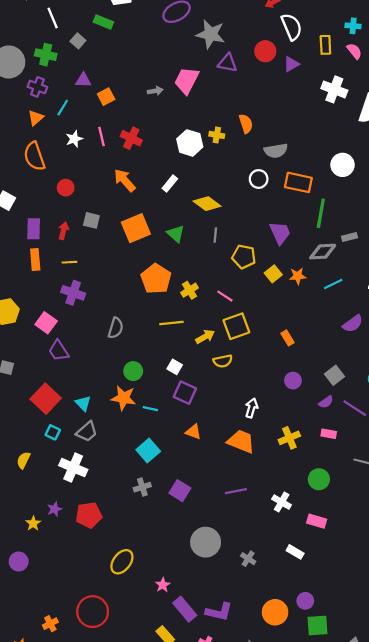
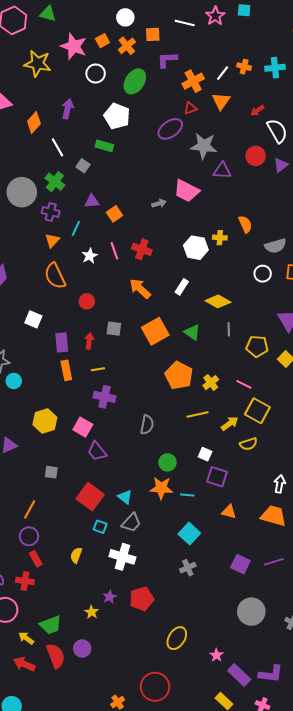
green cross: (46, 55) -> (55, 182), turned 30
pink trapezoid: (187, 80) -> (187, 191), turned -84
yellow square: (236, 326) -> (257, 411), turned -35
purple square: (180, 491) -> (240, 564), moved

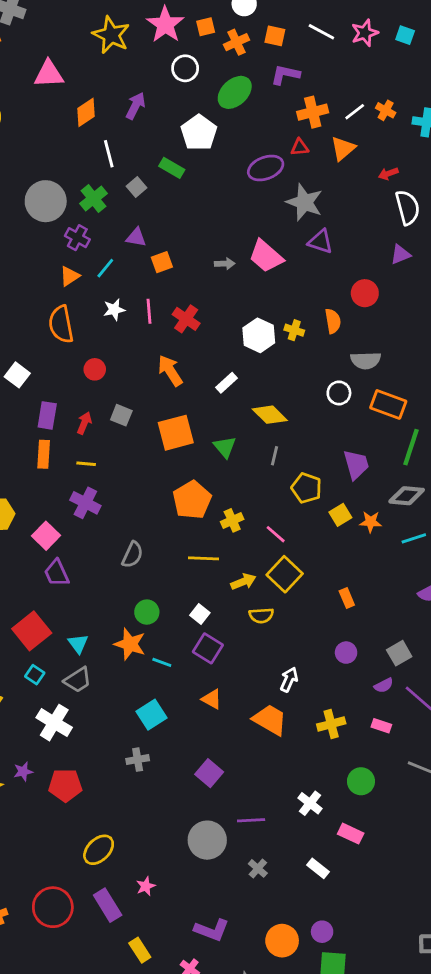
red circle: (256, 156) -> (365, 293), moved
purple line: (274, 562) -> (251, 820), moved
purple rectangle: (239, 675) -> (108, 905), moved

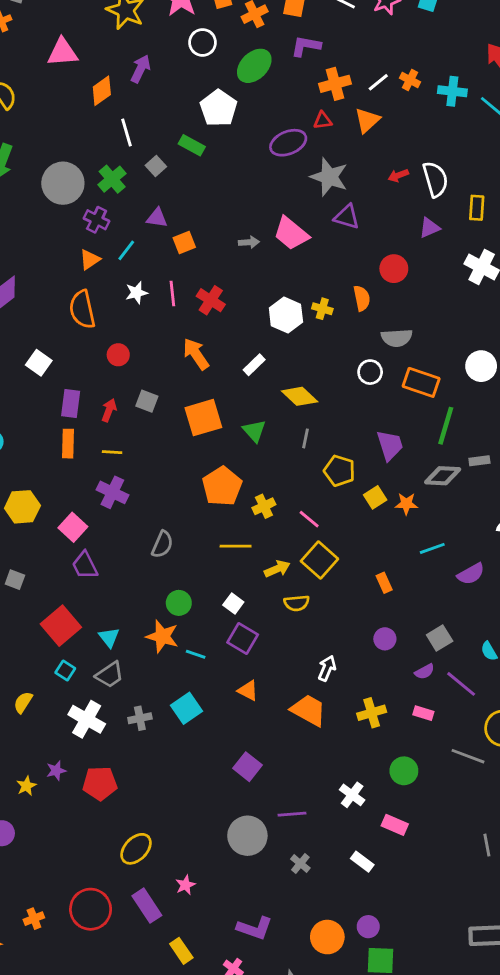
purple arrow: (136, 106) -> (141, 69), moved
red arrow: (388, 174) -> (398, 175), moved
cyan line: (414, 538) -> (432, 548), moved
gray cross: (138, 760) -> (140, 718), moved

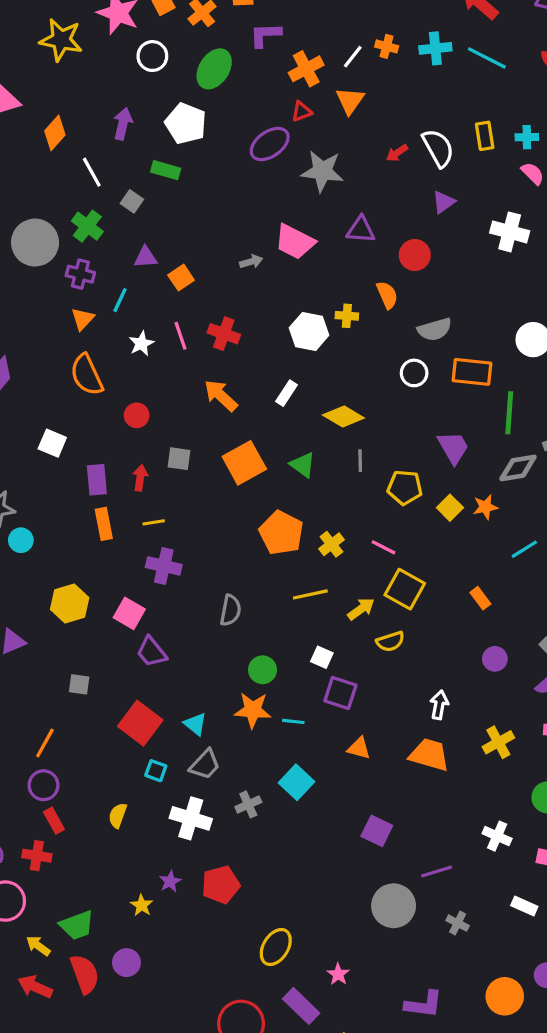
purple arrow: (141, 69) -> (123, 124), moved
yellow rectangle: (477, 208) -> (485, 136), moved
purple triangle: (347, 217) -> (361, 230), moved

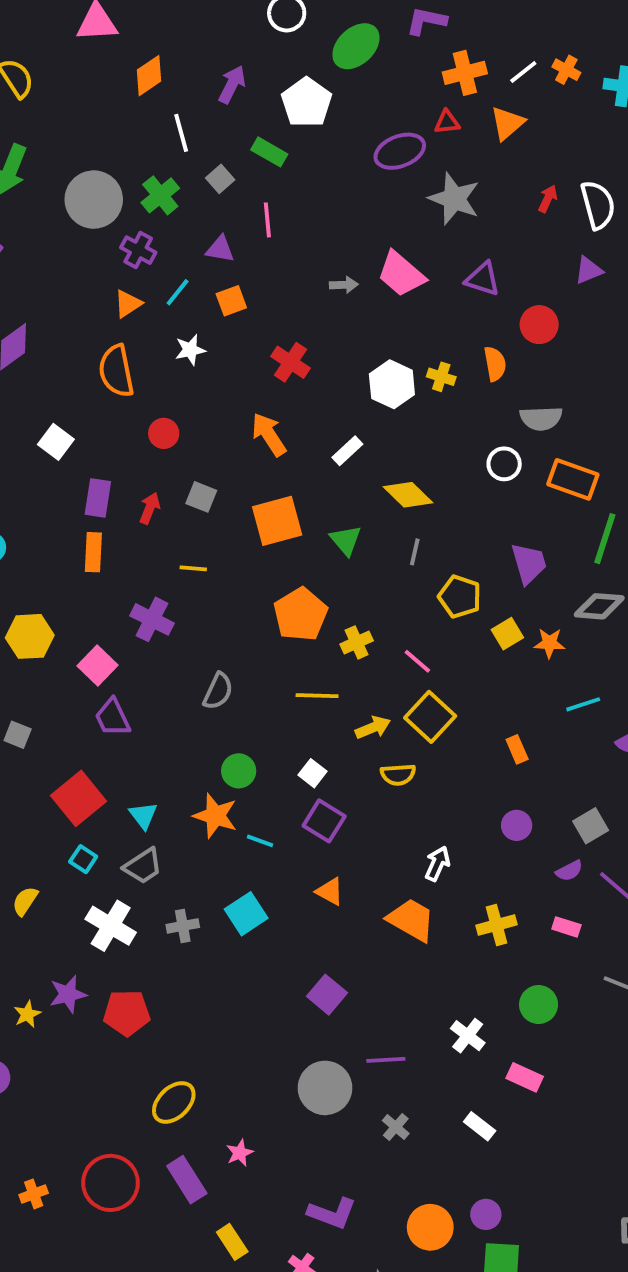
red arrow: (397, 153) -> (548, 199), turned 135
orange square: (181, 278) -> (231, 301), moved
pink line: (181, 336) -> (267, 220), moved
yellow line: (154, 522) -> (193, 568), moved
purple star: (170, 881) -> (68, 994), size x1.4

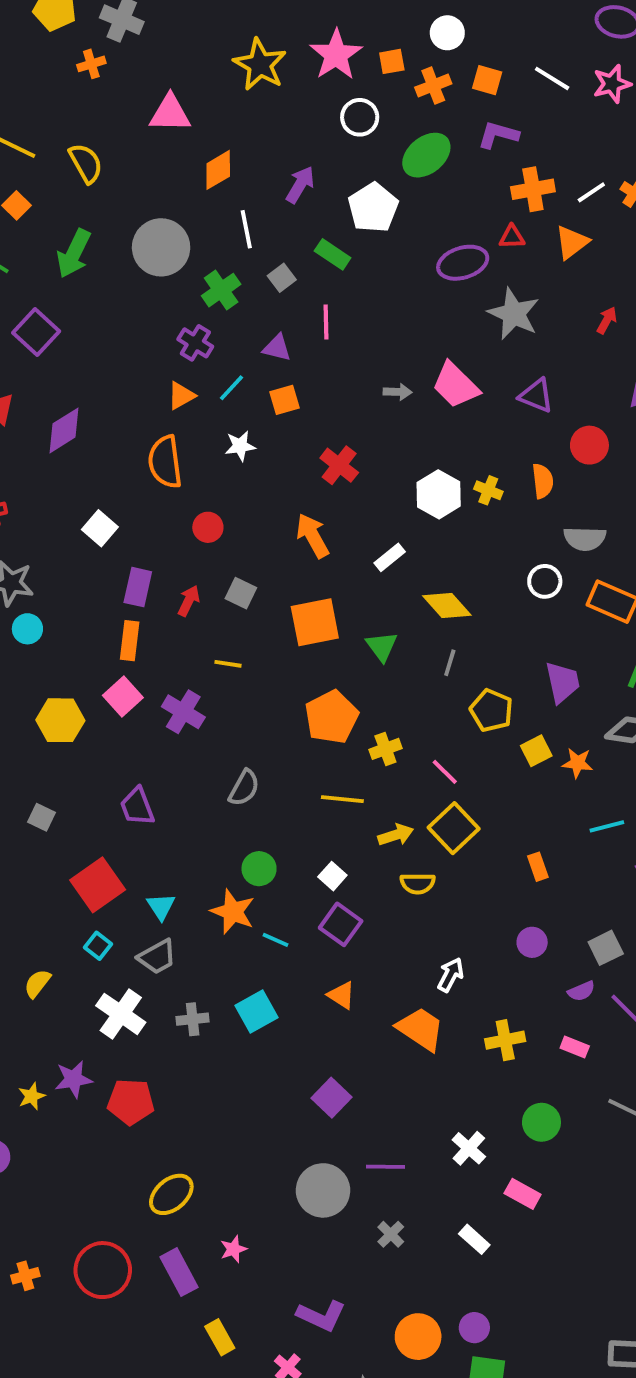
gray circle: (94, 200) -> (161, 247), moved
pink square: (97, 665) -> (123, 697), moved

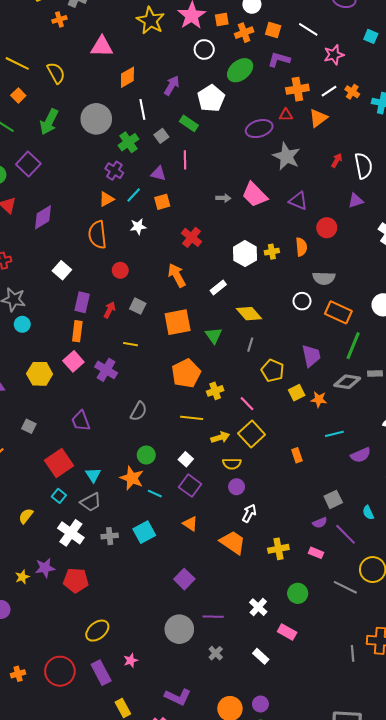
pink star: (612, 84) -> (334, 55), moved
yellow cross: (488, 490) -> (272, 252), turned -32
purple circle: (532, 942) -> (237, 487), moved

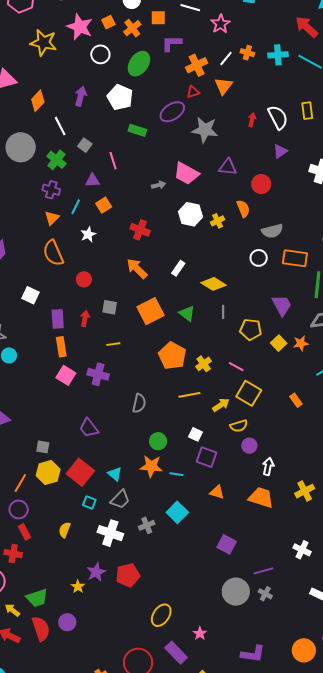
green rectangle: (189, 123) -> (137, 130), moved
white hexagon: (245, 254) -> (190, 214), moved
yellow hexagon: (40, 374) -> (48, 472), moved
gray cross: (216, 653) -> (265, 594), moved

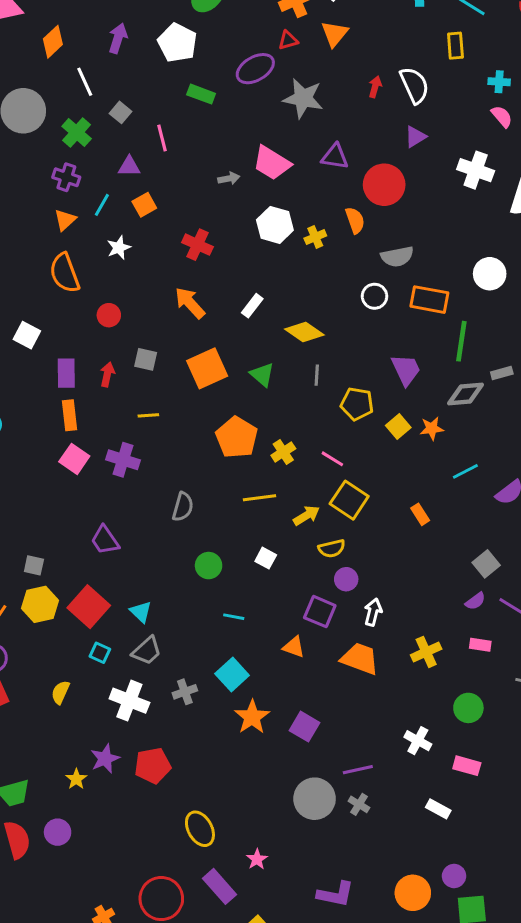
yellow rectangle: (307, 111) -> (455, 46), moved
red circle: (261, 184) -> (384, 185), size x1.4
purple square: (206, 457) -> (320, 612), moved
orange star: (151, 466) -> (252, 717), moved, turned 30
yellow ellipse: (161, 615) -> (200, 829), turned -65

